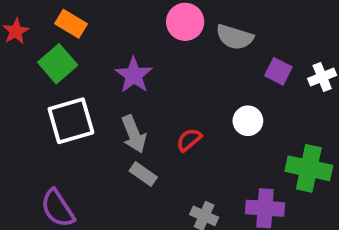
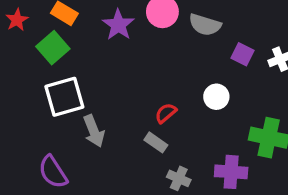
purple star: (134, 75) -> (118, 25), moved
gray arrow: (134, 134) -> (94, 131), moved
gray rectangle: (143, 174) -> (156, 142), moved

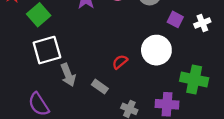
white circle: (216, 97) -> (156, 50), size x1.6
gray rectangle: (156, 142) -> (100, 87), moved

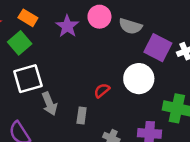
purple square: (175, 19) -> (158, 48), size x1.6
gray rectangle: (100, 87) -> (82, 116), turned 63

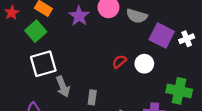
white circle: (139, 79) -> (144, 64), size x0.7
red semicircle: (102, 91) -> (119, 62), moved

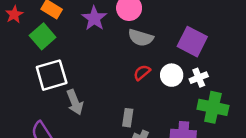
gray semicircle: (137, 16) -> (141, 38), moved
white cross: (187, 39) -> (199, 78), moved
gray rectangle: (92, 97) -> (128, 118), moved

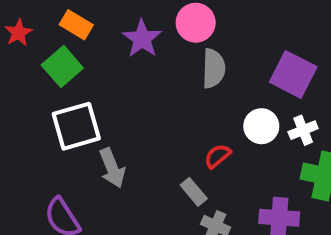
gray semicircle: (141, 38) -> (214, 68), turned -105
red semicircle: (142, 73) -> (218, 156), moved
gray rectangle: (128, 118) -> (194, 192), turned -48

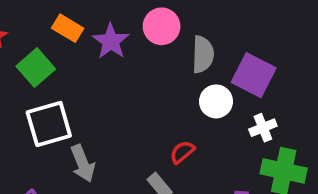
orange rectangle: (76, 25) -> (68, 28), moved
gray semicircle: (214, 68) -> (203, 54), moved
white circle: (261, 126) -> (216, 101), moved

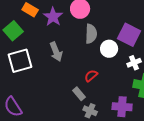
gray semicircle: (203, 54) -> (91, 34), moved
gray arrow: (83, 163) -> (56, 52), moved

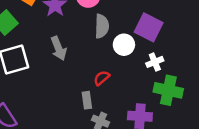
gray rectangle: (79, 94) -> (87, 100), turned 32

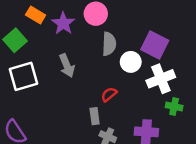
white cross: (155, 62) -> (161, 79), size x1.6
green cross: (168, 90) -> (174, 106), size x0.6

